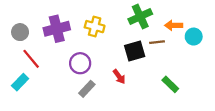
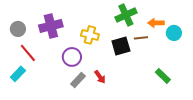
yellow cross: (95, 27) -> (90, 35), moved
red arrow: (119, 77) -> (100, 77), moved
green rectangle: (170, 84) -> (163, 76), moved

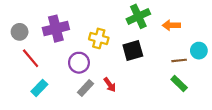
cyan circle: (174, 33) -> (199, 51), moved
brown line: (141, 38) -> (179, 60), moved
cyan rectangle: (18, 74) -> (39, 88), moved

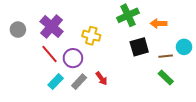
purple cross: (56, 29) -> (52, 26), turned -35
black square: (133, 51) -> (139, 47), moved
red line: (31, 58) -> (49, 54), moved
cyan rectangle: (39, 88) -> (56, 82), moved

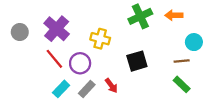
orange arrow: (159, 23) -> (174, 15), moved
black square: (139, 47) -> (137, 61), moved
cyan circle: (184, 47) -> (194, 42), moved

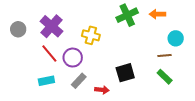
black square: (137, 61) -> (125, 73), moved
red arrow: (111, 86) -> (102, 90), moved, turned -48
cyan rectangle: (61, 89) -> (46, 81), moved, turned 35

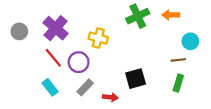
green rectangle: (165, 77) -> (178, 83), turned 63
cyan rectangle: (46, 81) -> (50, 87), turned 63

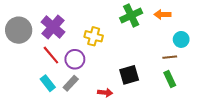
gray circle: (19, 31) -> (19, 30), size x1.6
green rectangle: (178, 83) -> (170, 79), turned -42
gray rectangle: (85, 87) -> (71, 83), moved

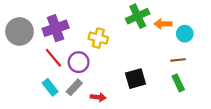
orange arrow: (162, 14) -> (163, 24), moved
purple cross: (53, 27) -> (56, 28), turned 30
cyan circle: (181, 39) -> (185, 34), moved
red arrow: (105, 93) -> (98, 97), moved

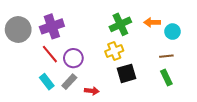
green cross: (138, 16) -> (120, 24), moved
yellow cross: (98, 38) -> (114, 51), moved, turned -36

